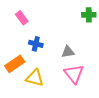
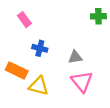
orange rectangle: (15, 64) -> (17, 70), turned 60

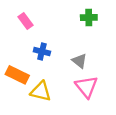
green cross: (98, 16) -> (89, 18), moved
gray triangle: (75, 57) -> (79, 61), turned 48

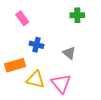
orange rectangle: (17, 75) -> (15, 65), turned -42
pink triangle: (86, 87) -> (61, 84), moved

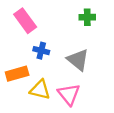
pink rectangle: (22, 18) -> (25, 21), size x1.5
gray triangle: (69, 53) -> (78, 60), size x1.5

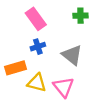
pink rectangle: (25, 21) -> (36, 19), moved
blue cross: (41, 51) -> (38, 47), turned -32

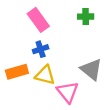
gray triangle: (72, 55) -> (91, 70), moved
yellow triangle: (37, 83) -> (45, 75), moved

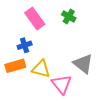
green cross: (86, 17) -> (69, 16), moved, turned 32
blue cross: (41, 49) -> (25, 45), moved

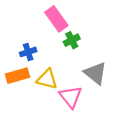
green cross: (69, 16) -> (72, 40), moved, turned 32
pink rectangle: (35, 19) -> (56, 19), moved

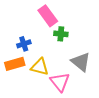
green cross: (72, 40) -> (61, 34), turned 32

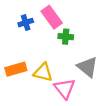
blue cross: (24, 44) -> (26, 23), moved

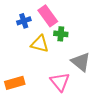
orange rectangle: (16, 69) -> (15, 83), moved
yellow triangle: (43, 72) -> (40, 44), moved

